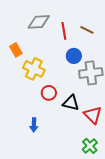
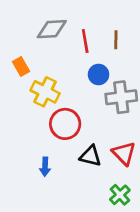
brown line: (87, 30) -> (116, 40), turned 64
red circle: (49, 93) -> (65, 124), size x1.5
black triangle: (71, 103) -> (91, 156), moved

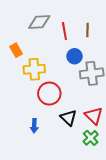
yellow cross: (45, 92) -> (34, 69), turned -30
black triangle: (91, 156) -> (68, 118), turned 30
green cross: (120, 195) -> (91, 138), moved

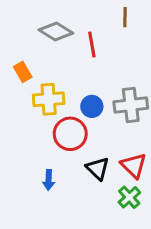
gray diamond: (39, 22) -> (56, 32), turned 35
brown line: (88, 30) -> (125, 17), moved
blue circle: (75, 56) -> (92, 106), moved

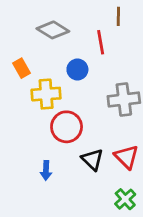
red line: (92, 44) -> (101, 42), moved
blue circle: (92, 106) -> (77, 70), moved
green cross: (129, 197) -> (125, 199), moved

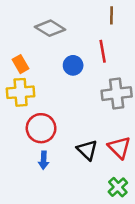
red line: (101, 42) -> (103, 51), moved
yellow cross: (46, 94) -> (21, 92), moved
red circle: (67, 127) -> (41, 128), moved

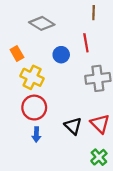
yellow cross: (21, 92) -> (32, 77), moved, turned 30

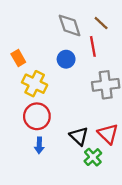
brown line: (94, 13) -> (101, 23), moved, turned -48
gray diamond: (42, 23) -> (70, 25), moved, turned 40
green cross: (99, 157) -> (93, 157), moved

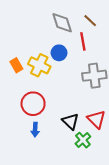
orange rectangle: (18, 58) -> (16, 65), moved
yellow cross: (35, 84) -> (39, 65), moved

